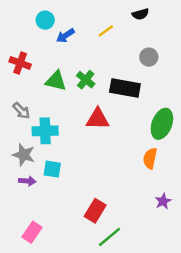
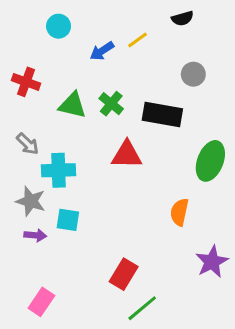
blue arrow: (65, 36) -> (102, 51), moved
orange semicircle: (150, 158) -> (179, 212), moved
purple star: (163, 201) -> (212, 262), size x1.5

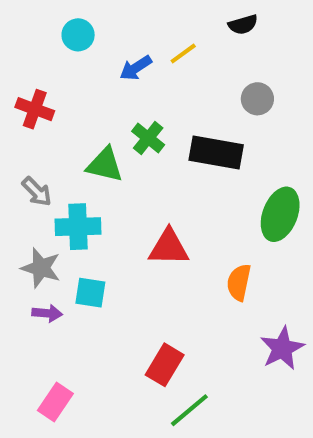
green triangle: (72, 105) -> (105, 165), moved
red triangle: (127, 155) -> (169, 247), moved

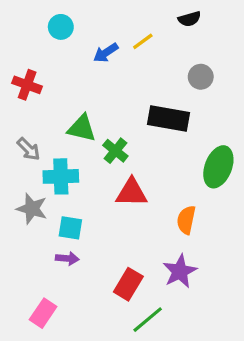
green cross: (148, 138) -> (115, 151), moved
purple arrow: (47, 313) -> (67, 258), moved
purple star: (282, 348) -> (180, 271), moved

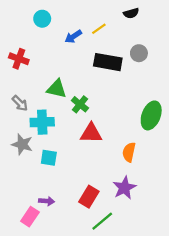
black rectangle: (169, 119) -> (108, 62), moved
purple arrow: (67, 258) -> (47, 201), moved

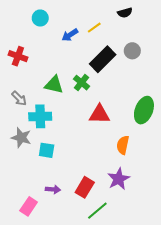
black rectangle: (108, 62) -> (103, 59), turned -55
green cross: (80, 104) -> (81, 83), moved
red triangle: (91, 133) -> (99, 114), moved
purple arrow: (47, 201) -> (53, 189), moved

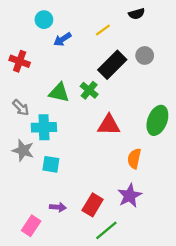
blue arrow: (70, 35) -> (62, 39), moved

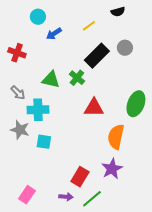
orange semicircle: (134, 159) -> (116, 137), size x1.4
purple arrow: (58, 207) -> (66, 197), moved

